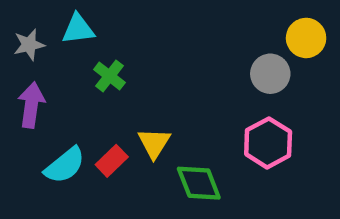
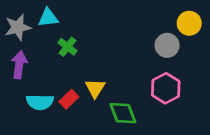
gray star: (29, 45) -> (18, 27), size x1.4
cyan semicircle: (65, 165) -> (40, 102), turned 40

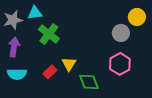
green cross: (68, 47) -> (49, 34), size x1.5
cyan semicircle: (40, 102) -> (17, 74), moved

